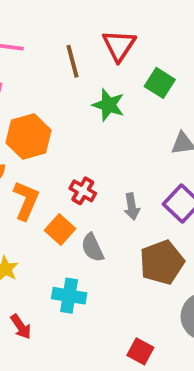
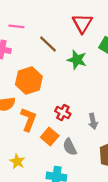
brown line: (73, 61) -> (48, 44), moved, turned -30

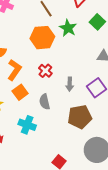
orange hexagon: (29, 80) -> (42, 38), moved
orange square: (50, 137) -> (20, 92), moved

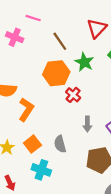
red cross: (45, 71) -> (73, 95), moved
orange square: (20, 92) -> (32, 144), moved

